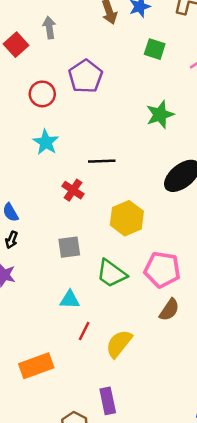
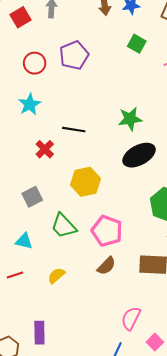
green star: (160, 115) -> (130, 119), moved
gray square: (69, 247) -> (32, 197), turned -30
red line: (84, 331) -> (15, 275), moved, turned 35
yellow semicircle: (119, 344) -> (56, 276), moved, size x0.7

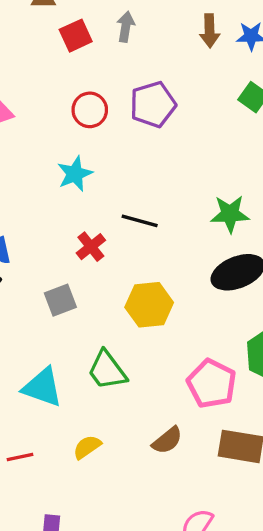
gray square: (32, 197) -> (60, 300), moved
pink pentagon: (107, 231) -> (212, 384), moved
cyan triangle: (24, 241) -> (42, 387), size x1.5
red line: (15, 275) -> (20, 457), moved

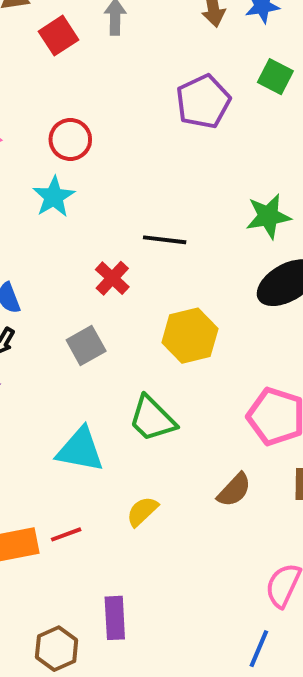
purple pentagon: (153, 104) -> (203, 102), moved
red circle: (90, 110) -> (70, 139), moved
cyan star: (75, 174) -> (54, 197), moved

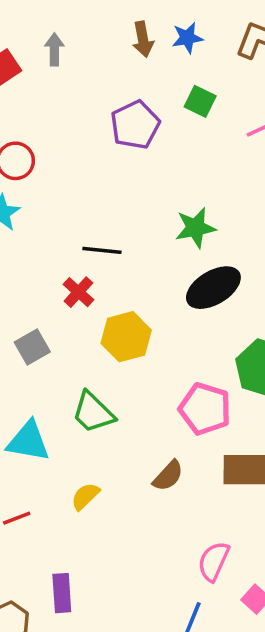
red cross: (112, 278) -> (78, 292), moved

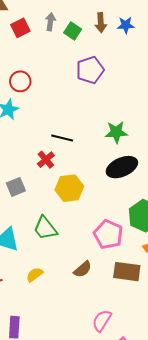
green square: (200, 101) -> (73, 31), moved

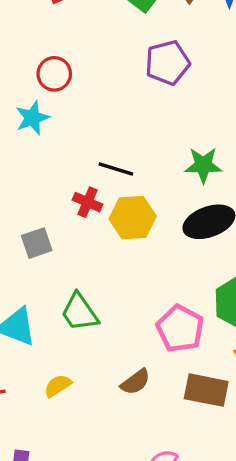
red cross: (46, 160) -> (88, 202), turned -30
yellow hexagon: (69, 188) -> (133, 218), moved

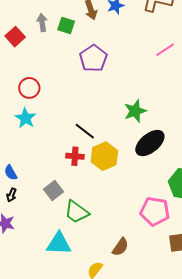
black line: (116, 169) -> (85, 131), turned 40
green trapezoid: (80, 312) -> (77, 212), moved
brown semicircle: (135, 382) -> (120, 247), moved

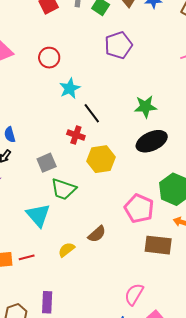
cyan star: (25, 118) -> (70, 88), moved
yellow hexagon: (104, 156) -> (101, 159), moved
green trapezoid: (77, 212) -> (63, 189), turned -32
cyan triangle: (59, 244) -> (38, 215), turned 32

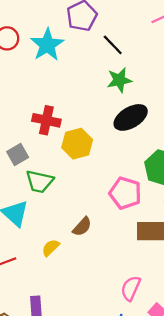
cyan star: (70, 88) -> (47, 45), moved, size x1.4
black line: (92, 113) -> (113, 45), moved
red cross: (76, 135) -> (46, 120), size x1.4

